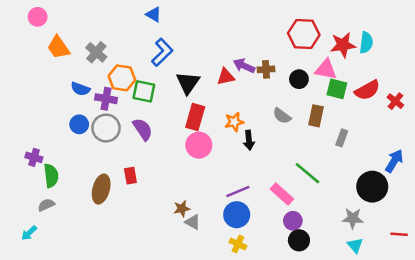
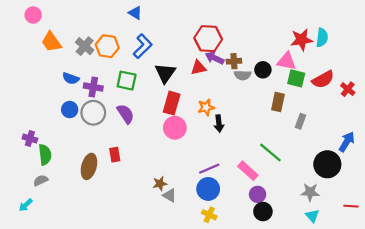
red hexagon: (304, 34) -> (208, 39), moved
orange hexagon: (122, 78) -> (107, 46), moved
gray semicircle: (282, 116) -> (243, 75), moved, turned -35

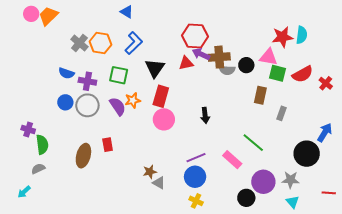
orange trapezoid: (51, 42) -> (48, 16), moved, turned 80
brown cross: (234, 61) -> (219, 57), size x1.5
orange star: (206, 107) -> (133, 100), moved
purple circle: (258, 194) -> (263, 182), moved, size x1.5

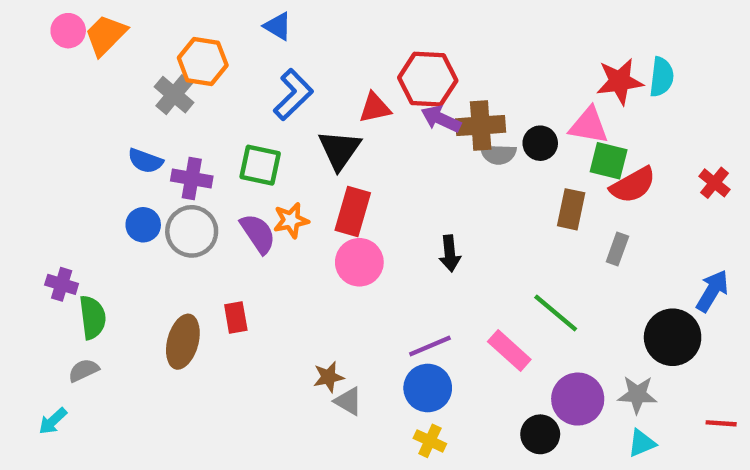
orange hexagon: (101, 43) -> (203, 62), moved
red triangle: (186, 63) -> (375, 108), moved
red semicircle: (303, 74) -> (633, 185), moved
cyan triangle: (293, 202) -> (642, 443), turned 48

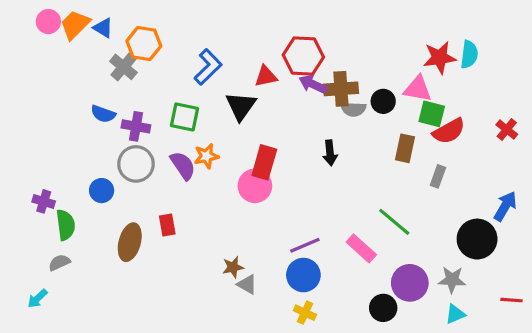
blue triangle: (278, 26) -> (103, 28), moved
red rectangle: (353, 212) -> (264, 162), moved
blue circle: (143, 225) -> (102, 191), moved
black arrow: (450, 253) -> (330, 153), moved

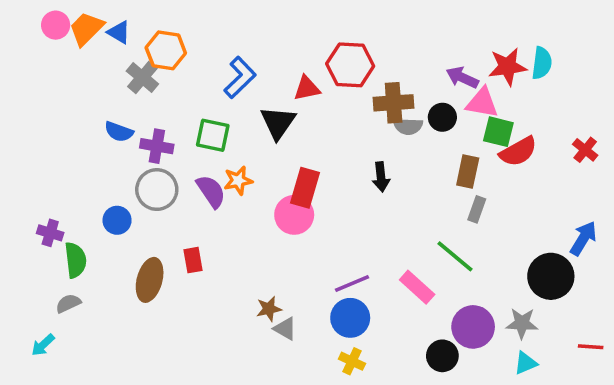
purple arrow: (313, 84) -> (462, 77), moved
gray rectangle: (438, 176) -> (477, 209), moved

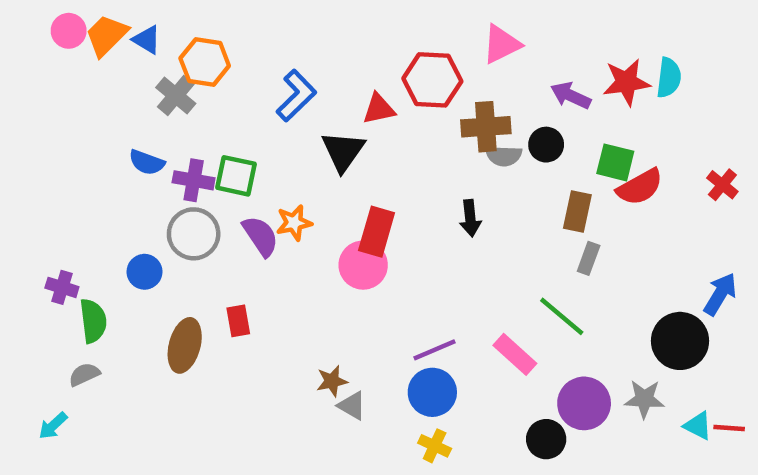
pink triangle: (482, 103) -> (501, 44), moved, turned -36
green square: (213, 135) -> (236, 176), moved
cyan triangle: (526, 363) -> (698, 426), moved, turned 50

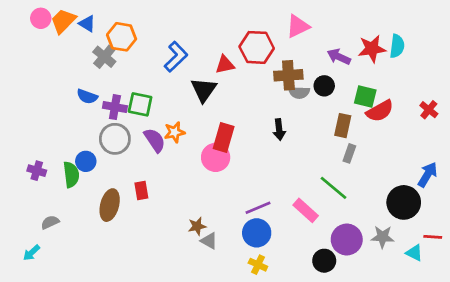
green semicircle: (93, 321) -> (71, 175), moved
red line: (729, 428) -> (433, 237), moved

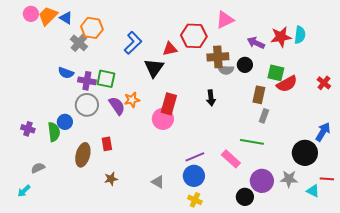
green line: (333, 188) -> (252, 142), turned -30
brown star: (197, 226) -> (111, 179), moved

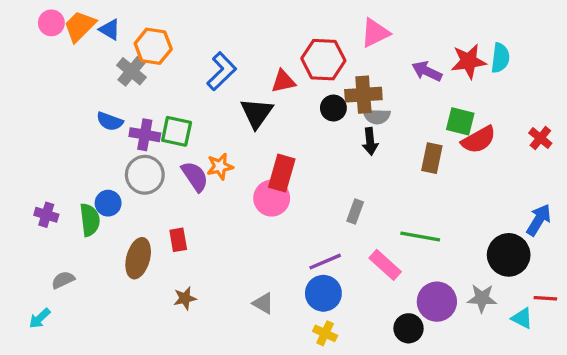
black circle: (245, 65) -> (333, 108), moved
black arrow: (211, 98) -> (370, 141), moved
gray rectangle: (264, 116) -> (355, 211), moved

